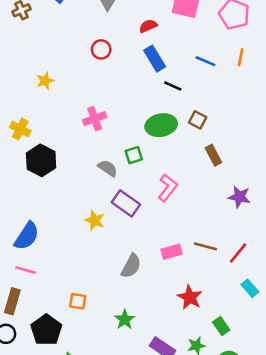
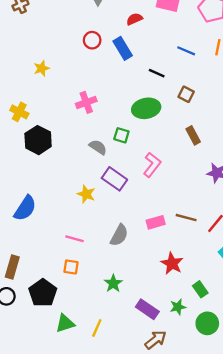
blue rectangle: (155, 59) -> (123, 48), moved
brown square: (198, 120) -> (186, 94), moved
green square: (134, 155) -> (121, 135), turned 35
pink line: (25, 270) -> (74, 239), moved

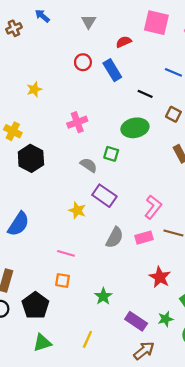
pink L-shape: (152, 165) -> (153, 207), moved
gray semicircle: (119, 235) -> (115, 238), moved
green triangle: (65, 323) -> (42, 343), moved

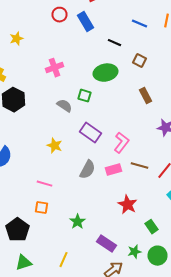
purple rectangle: (104, 196) -> (90, 133), moved
green star: (166, 319) -> (134, 252), moved

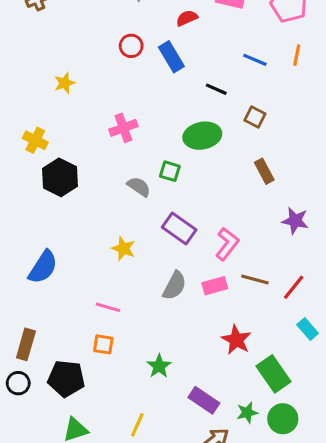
green rectangle: (152, 227) -> (274, 374), size x1.6
black pentagon: (18, 230) -> (66, 379), turned -30

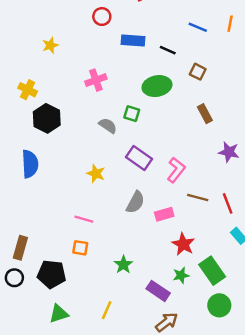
blue rectangle: (171, 57) -> (133, 41), moved, turned -55
blue semicircle: (43, 267) -> (30, 164), moved, turned -36
pink rectangle: (215, 286) -> (164, 214), moved
red line: (294, 287) -> (228, 203), turned -60
green star: (247, 413) -> (181, 275), moved

